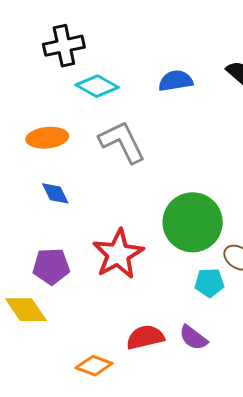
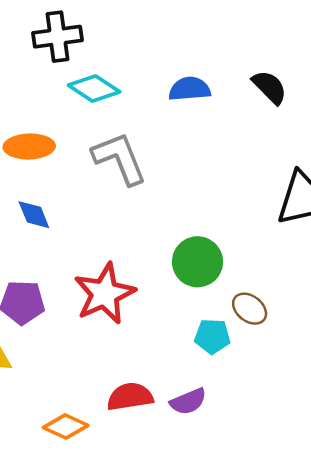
green circle: (193, 222) -> (198, 262), size x0.7
purple semicircle: (193, 338) -> (188, 401), turned -64

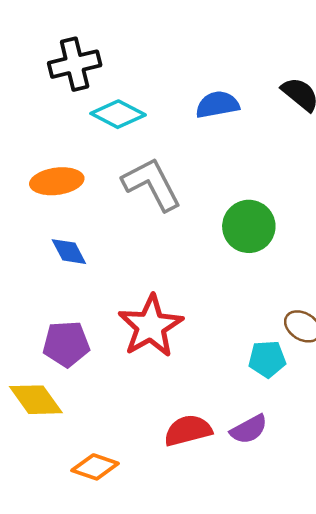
green circle: (198, 262) -> (249, 226), moved
orange diamond: (66, 426) -> (95, 467), moved

